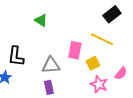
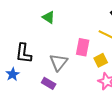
gray triangle: (51, 65) -> (59, 62), turned -48
purple rectangle: (49, 87) -> (49, 83), moved, turned -48

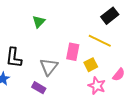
green triangle: (49, 17) -> (39, 22), turned 40

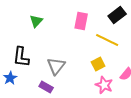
green triangle: (39, 22) -> (36, 21), moved
pink rectangle: (73, 52) -> (81, 21), moved

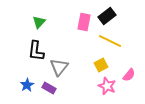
black rectangle: (117, 15) -> (107, 16), moved
black L-shape: (21, 57) -> (36, 51), moved
blue star: (10, 78) -> (27, 85), moved

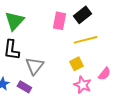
green triangle: (39, 22) -> (14, 21), size x1.5
yellow line: (110, 41) -> (85, 40), turned -40

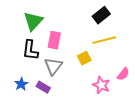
pink rectangle: (59, 21) -> (54, 40), moved
yellow square: (76, 64) -> (84, 58), moved

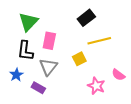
black rectangle: (101, 15) -> (86, 18), moved
pink semicircle: (123, 74) -> (118, 75), turned 88
blue star: (21, 84) -> (16, 75), moved

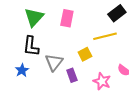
black rectangle: (86, 18) -> (117, 13), moved
pink rectangle: (49, 41) -> (67, 18), moved
purple rectangle: (38, 88) -> (72, 75), moved, turned 40

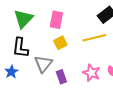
yellow square: (85, 54) -> (60, 43), moved
pink star: (102, 81) -> (91, 73), moved

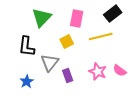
green triangle: (23, 19) -> (42, 18), moved
pink rectangle: (56, 20) -> (77, 19), moved
blue star: (11, 72) -> (27, 82), moved

